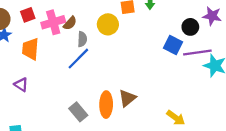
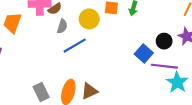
blue line: (78, 59) -> (75, 46), moved

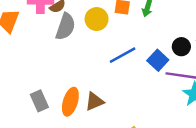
gray semicircle: (62, 26) -> (65, 27), size x1.6
blue line: (75, 46) -> (123, 55), moved

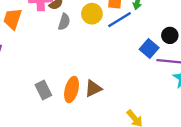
gray semicircle: (65, 27) -> (64, 22), size x0.7
blue line: (123, 55) -> (119, 20), moved

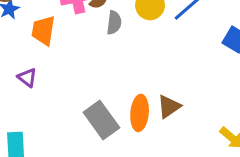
gray rectangle: (43, 90) -> (101, 120), size x1.4

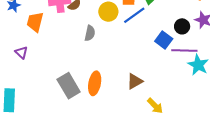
gray semicircle: (114, 23) -> (90, 33), moved
brown triangle: (169, 107) -> (135, 81), moved

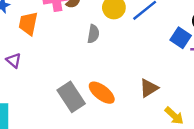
orange ellipse: (95, 83) -> (102, 93), turned -60

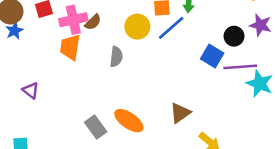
orange trapezoid: (28, 24) -> (70, 47), moved
gray rectangle: (71, 97) -> (96, 127), size x0.7

